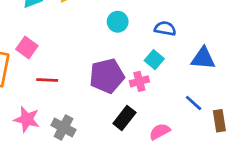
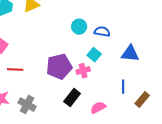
cyan circle: (118, 22) -> (79, 27), moved
blue line: (194, 103) -> (123, 87), turned 48
brown rectangle: (219, 121) -> (142, 100), turned 49

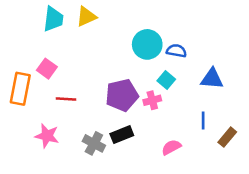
cyan circle: (79, 27) -> (147, 44), size x1.5
black rectangle: (72, 98) -> (122, 135), moved, turned 30
gray cross: (27, 105) -> (94, 143), moved

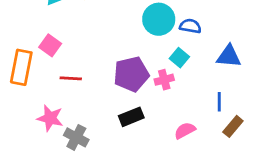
brown rectangle: (227, 137) -> (233, 126), moved
gray cross: (94, 143) -> (76, 137), moved

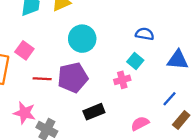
cyan circle: (159, 19) -> (82, 39), moved
purple pentagon: (131, 74) -> (73, 78), moved
blue line: (219, 102) -> (169, 99), turned 42

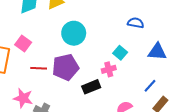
blue semicircle: (145, 34) -> (136, 23), moved
black rectangle: (94, 112) -> (91, 87), moved

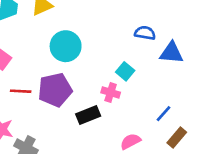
blue triangle: (157, 52) -> (171, 53), moved
pink cross: (109, 69) -> (111, 92), turned 32

